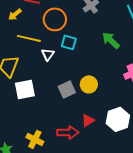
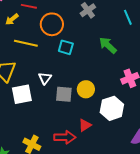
white triangle: (48, 54) -> (45, 78), moved
gray square: (67, 89) -> (64, 94), turned 30
white hexagon: (118, 119) -> (112, 108), moved

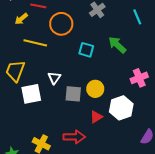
cyan square: (66, 47) -> (86, 50), moved
red triangle: (85, 125) -> (96, 117), moved

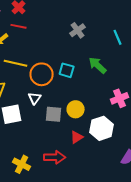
orange circle: (61, 24) -> (42, 74), moved

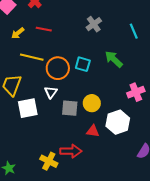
red line: (19, 26) -> (44, 29), moved
red triangle: (77, 137) -> (93, 131), turned 40
yellow cross: (22, 164) -> (49, 161), moved

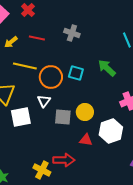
gray cross: (94, 24) -> (72, 33), moved, turned -35

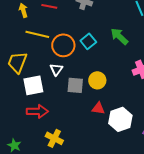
yellow arrow: (11, 42) -> (23, 10), turned 112
cyan square: (76, 73) -> (88, 41), turned 35
white hexagon: (111, 131) -> (120, 119), moved
red arrow: (64, 160) -> (37, 111), moved

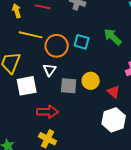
cyan square: (88, 41) -> (82, 42), turned -35
red triangle: (98, 108) -> (114, 92), moved, turned 32
red arrow: (37, 111) -> (48, 112), moved

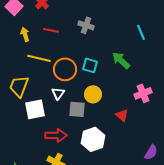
yellow circle: (91, 81) -> (93, 94), moved
white hexagon: (114, 120) -> (93, 139), moved

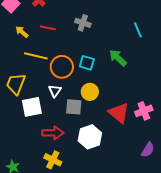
yellow arrow: (25, 34) -> (22, 32), turned -32
pink cross: (143, 93) -> (144, 111), moved
red triangle: (122, 115) -> (119, 113), size x1.6

